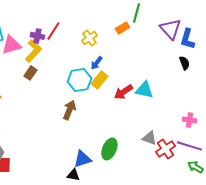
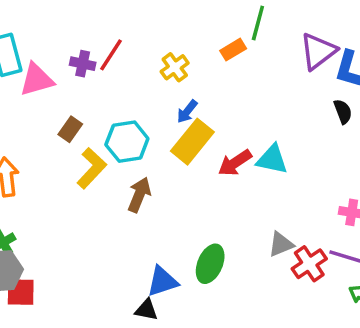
purple triangle: (170, 29) -> (318, 51), turned 35
yellow L-shape: (33, 51) -> (92, 168), moved
cyan hexagon: (79, 80) -> (127, 142), moved
yellow rectangle: (99, 80) -> (192, 142), size x1.4
gray triangle: (149, 138) -> (281, 244), turned -42

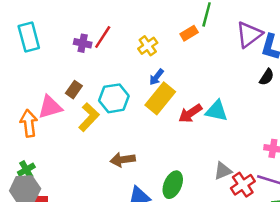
pink triangle: (37, 80) -> (50, 107), moved
black semicircle: (343, 112) -> (267, 77), turned 54
brown arrow: (139, 195) -> (123, 160), moved, turned -120

